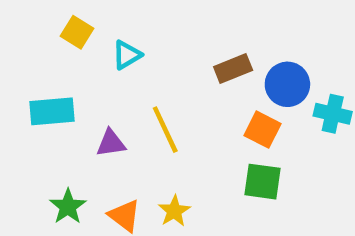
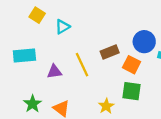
brown rectangle: (233, 68) -> (110, 52), moved
yellow star: (174, 211) -> (106, 106), moved

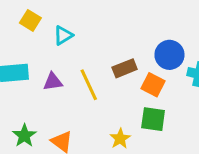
purple triangle: (54, 72) -> (53, 82), moved

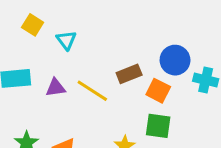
cyan triangle: (63, 35) -> (66, 40), turned -36
yellow line: (89, 85) -> (92, 91), turned -32

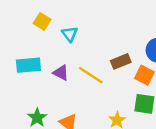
purple triangle: (56, 88) -> (61, 73), turned 35

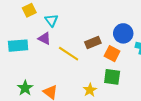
yellow square: (42, 21) -> (29, 10), turned 32
purple triangle: (61, 73) -> (44, 38), moved

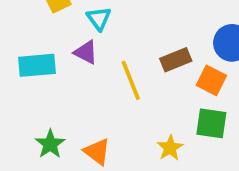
yellow line: (69, 54) -> (131, 80), turned 35

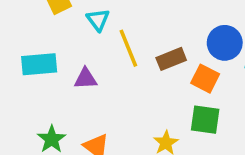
purple triangle: (86, 52) -> (86, 79), moved, turned -30
yellow line: (131, 80) -> (128, 48), moved

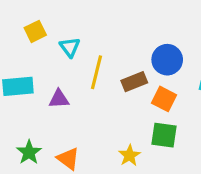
blue circle: (225, 43) -> (167, 60), moved
yellow line: (128, 48) -> (97, 72), turned 36

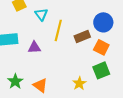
green square: (164, 135) -> (101, 70), turned -30

